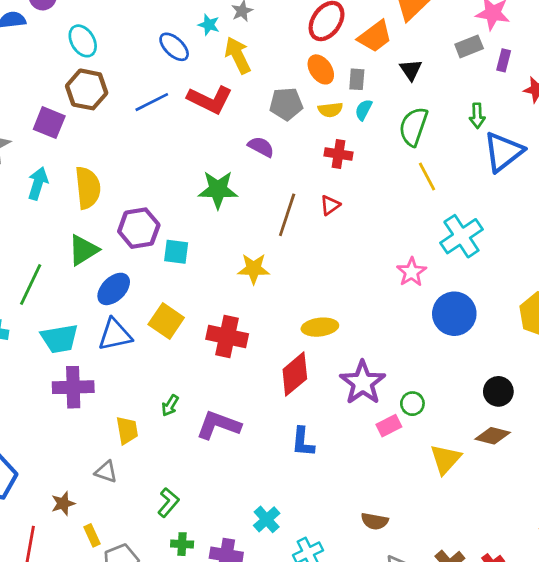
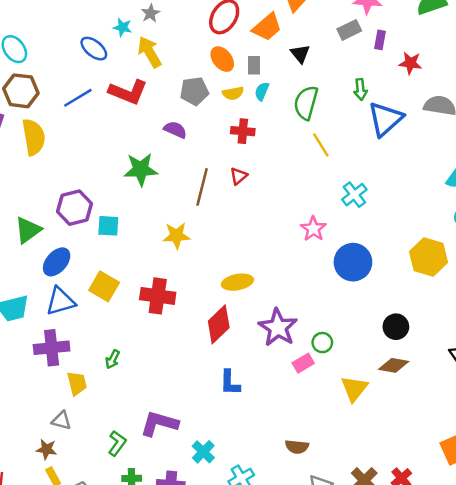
yellow semicircle: (88, 188) -> (34, 137), moved
cyan cross: (461, 236) -> (354, 195), size x0.7
purple cross: (73, 387) -> (52, 348), moved
purple L-shape: (218, 425) -> (159, 424), moved
brown star: (63, 503) -> (46, 449), moved, turned 30

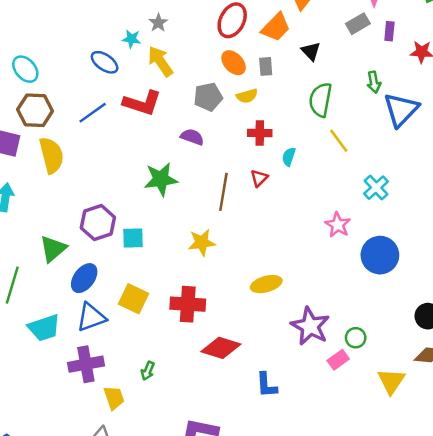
cyan semicircle: (262, 91) -> (289, 157), moved
red diamond: (219, 324) -> (221, 348), moved, turned 66

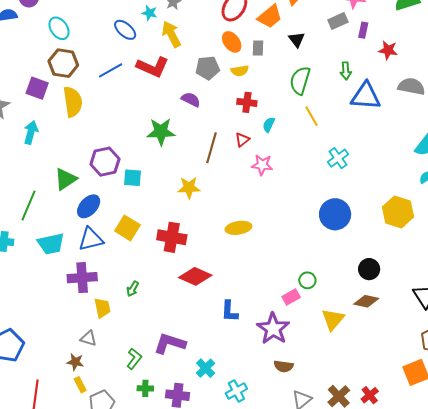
blue triangle: (401, 110) -> (366, 96), turned 44
pink star: (338, 225) -> (262, 165), moved, turned -30
purple star: (310, 326) -> (273, 329), moved

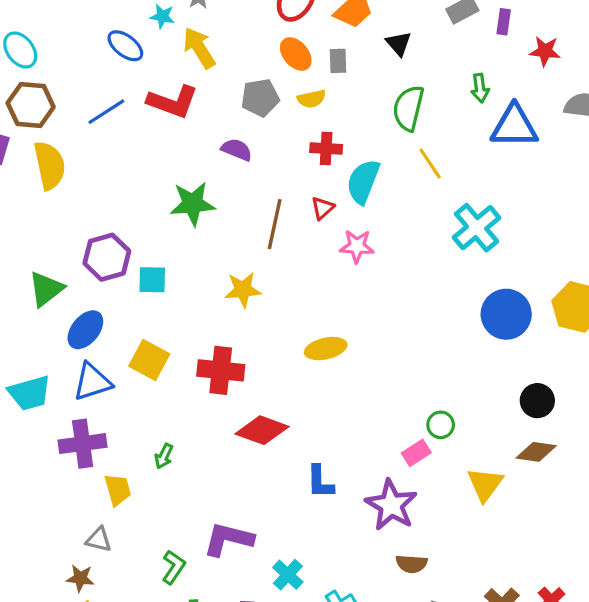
cyan semicircle: (269, 125) -> (363, 182), size x1.8
cyan cross: (338, 158) -> (477, 228), size x1.4
blue circle: (335, 214) -> (506, 314), moved

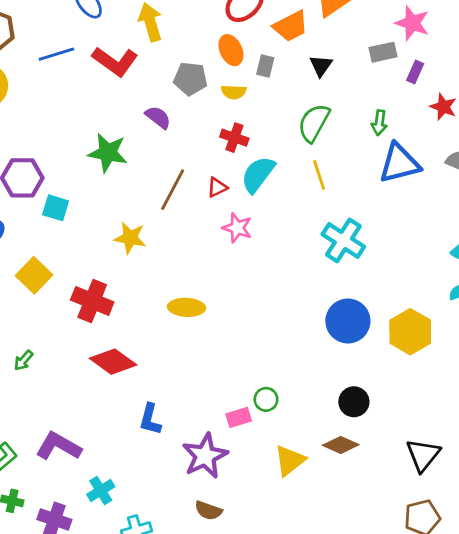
blue triangle: (514, 126) -> (399, 163), turned -30
cyan cross: (477, 228) -> (343, 240), turned -33

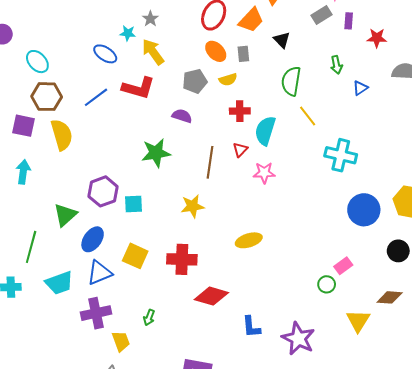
blue triangle: (399, 163) -> (360, 88), size x0.5
black circle: (354, 402) -> (398, 251), moved
pink rectangle: (239, 417) -> (343, 266), moved

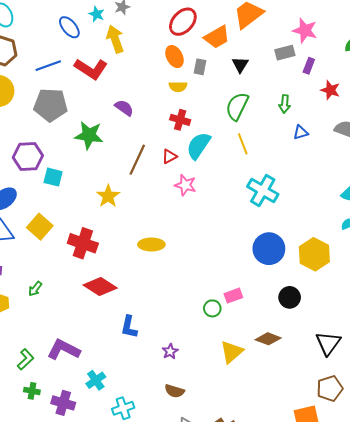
gray pentagon: (195, 81) -> (51, 105), moved, size x1.4
yellow star: (193, 206) -> (108, 196), turned 30
purple star: (298, 338) -> (170, 351), size x0.5

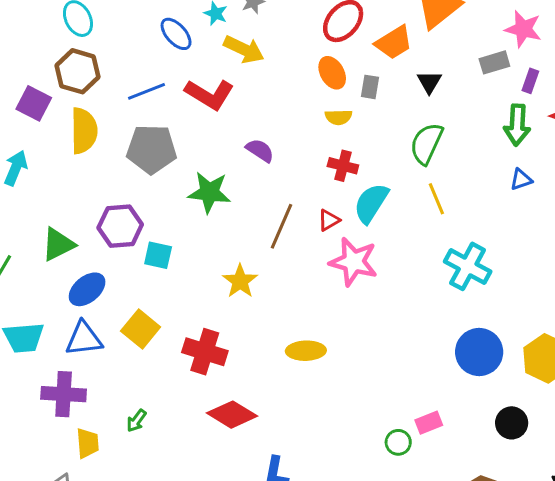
yellow arrow: (115, 39) -> (244, 49), turned 136
green arrow: (285, 104) -> (517, 125), moved, size x1.5
pink star: (185, 185) -> (353, 262), size x1.5

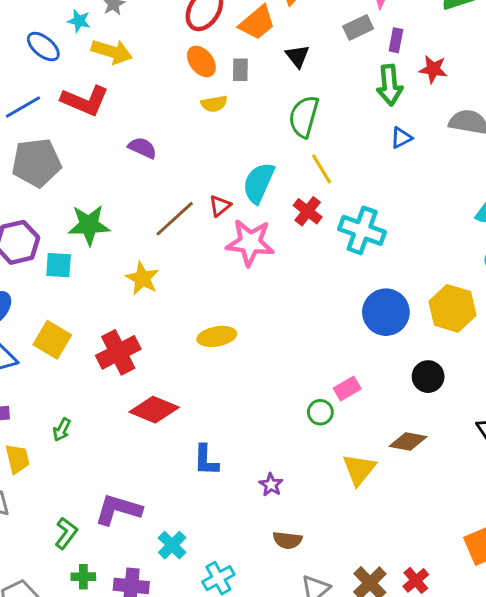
red cross: (343, 166) -> (308, 211), moved, turned 32
green star: (209, 192) -> (89, 225), moved
brown line: (281, 226) -> (175, 219), turned 33
red cross: (205, 352) -> (118, 352), turned -36

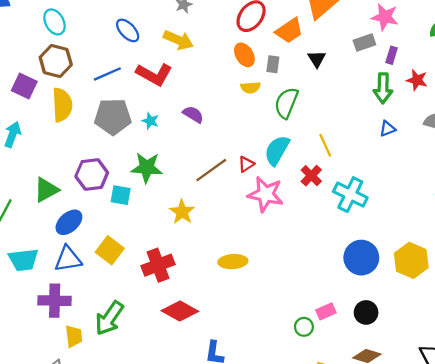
cyan star: (79, 21) -> (150, 121), moved
green semicircle: (304, 117) -> (286, 103), moved
black circle: (428, 377) -> (366, 312), moved
green arrow: (62, 430) -> (109, 318), size x2.0

